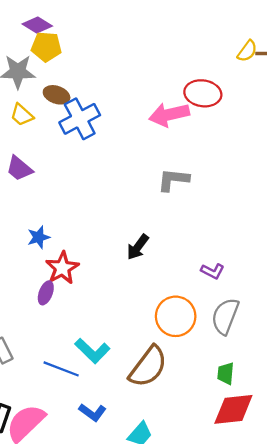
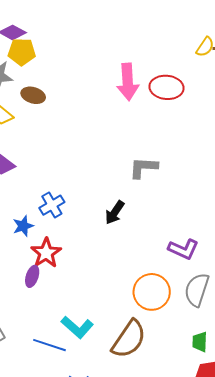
pink arrow: (169, 115) -> (128, 82), moved, turned -78
blue cross: (80, 119) -> (52, 205), moved, size x0.7
black arrow: (138, 247) -> (115, 212), moved
purple L-shape: (213, 271) -> (183, 249), size x1.4

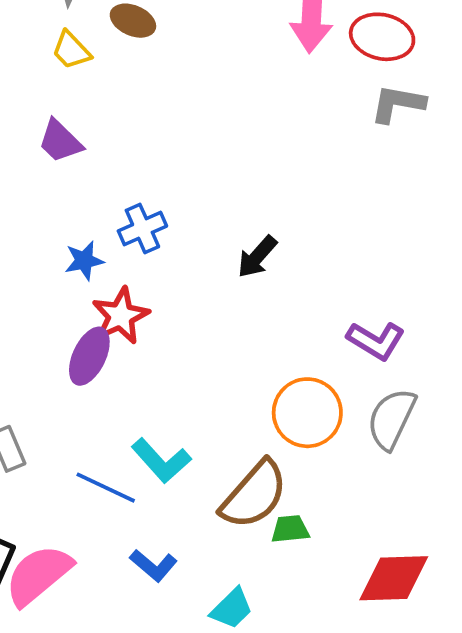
gray L-shape: (143, 168) -> (398, 104), moved
purple ellipse: (32, 276) -> (89, 356), size x1.4
green trapezoid: (200, 342) -> (290, 529), moved, turned 75

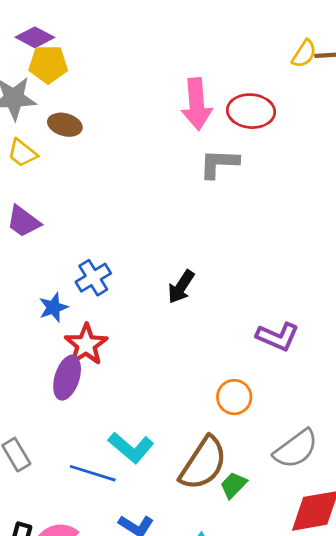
gray L-shape: (398, 104) -> (219, 163), moved
orange circle: (307, 413) -> (234, 397), size x0.7
gray semicircle: (391, 419) -> (296, 449), moved, turned -144
green trapezoid: (290, 529) -> (233, 485), turned -32

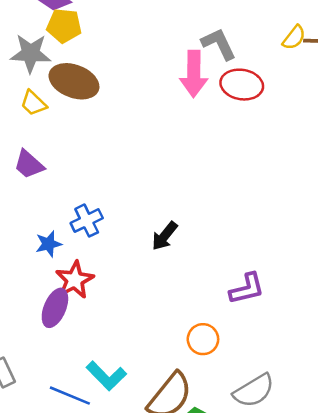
brown ellipse: (65, 125) -> (74, 81), size x1.6
gray L-shape: (219, 163) -> (219, 44), moved, turned 57
purple L-shape: (278, 337) -> (247, 289), turned -42

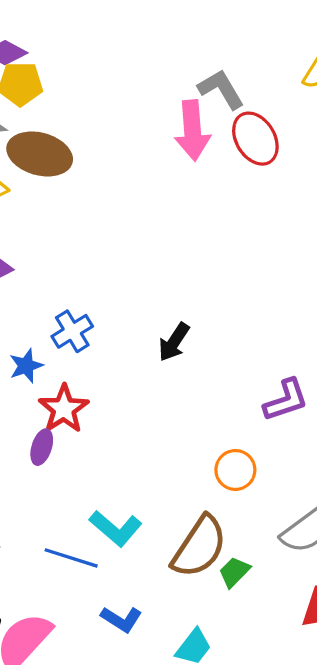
red ellipse: (242, 85) -> (255, 139), turned 54
purple ellipse: (55, 308) -> (42, 447), size x0.7

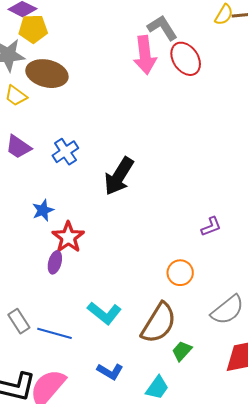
blue cross: (72, 331) -> (65, 152), moved
black arrow: (174, 342) -> (119, 176), moved, size x1.5
purple L-shape: (286, 400) -> (211, 227), size x0.7
blue line: (71, 558) -> (54, 333), moved
green trapezoid: (234, 572) -> (182, 351), moved

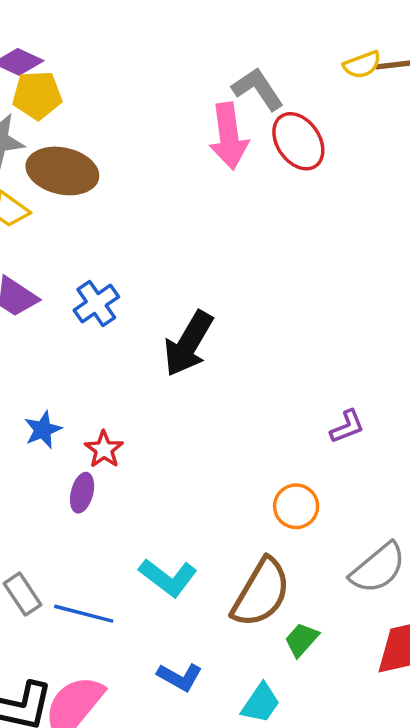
yellow semicircle: (224, 15) -> (362, 65), turned 40
blue star: (43, 210) -> (43, 430), moved
red star: (68, 237) -> (104, 449), size x0.7

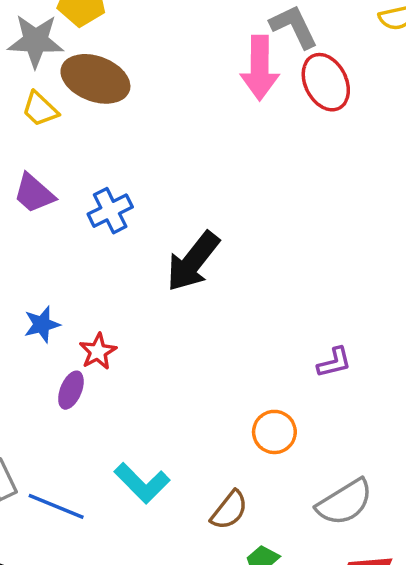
brown semicircle: (261, 593) -> (229, 510), size x0.6

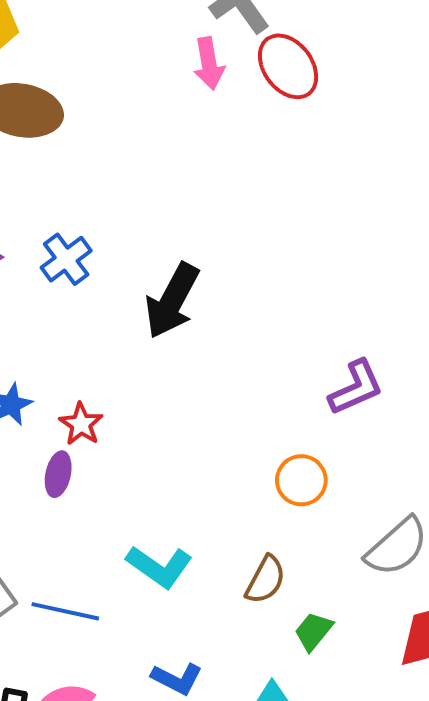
pink arrow: (260, 68) -> (209, 64), size x0.7
purple L-shape: (334, 362) -> (356, 388), size x1.4

